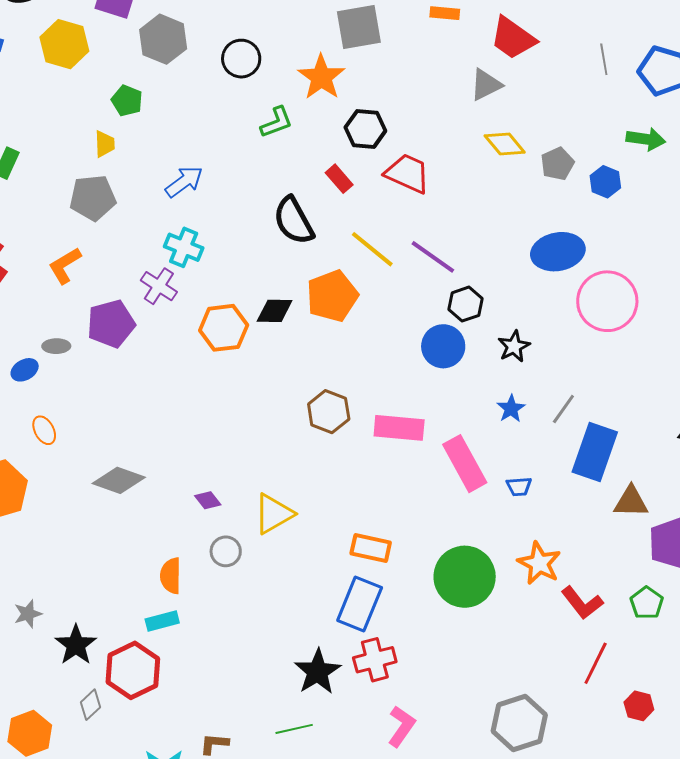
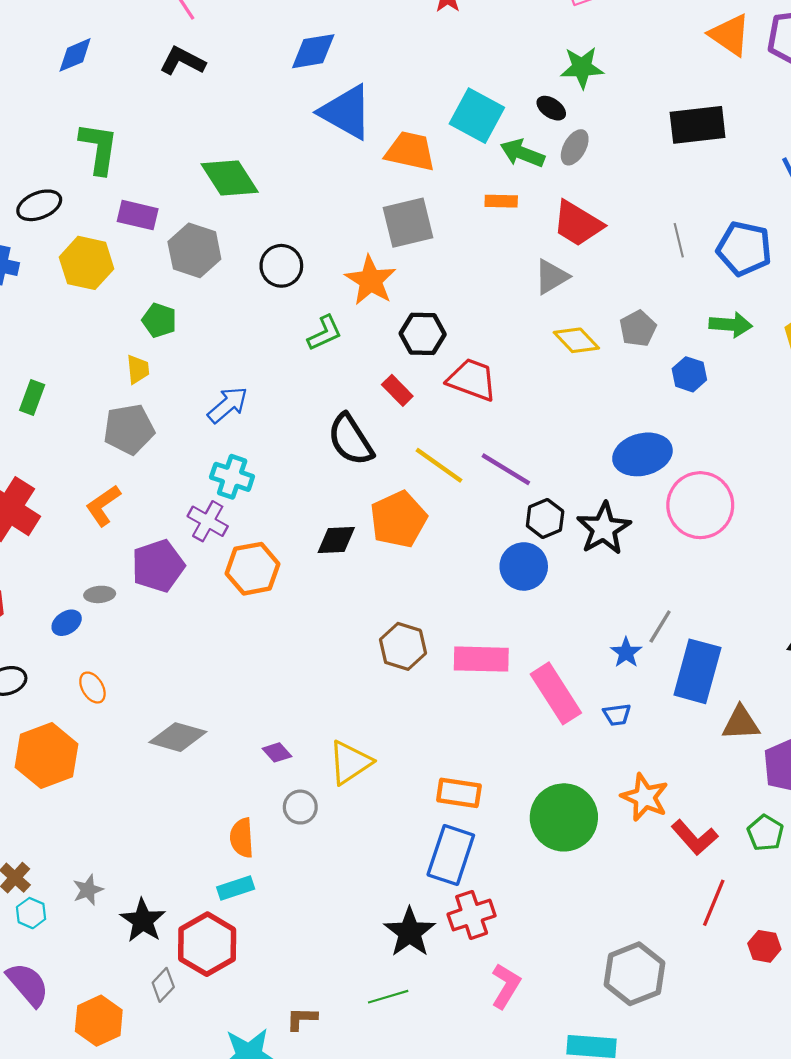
gray pentagon: (557, 164) -> (638, 328), moved
orange hexagon: (224, 328) -> (253, 569), moved
black star: (514, 346) -> (604, 529), moved, size x1.5
blue star: (511, 409) -> (626, 653), moved

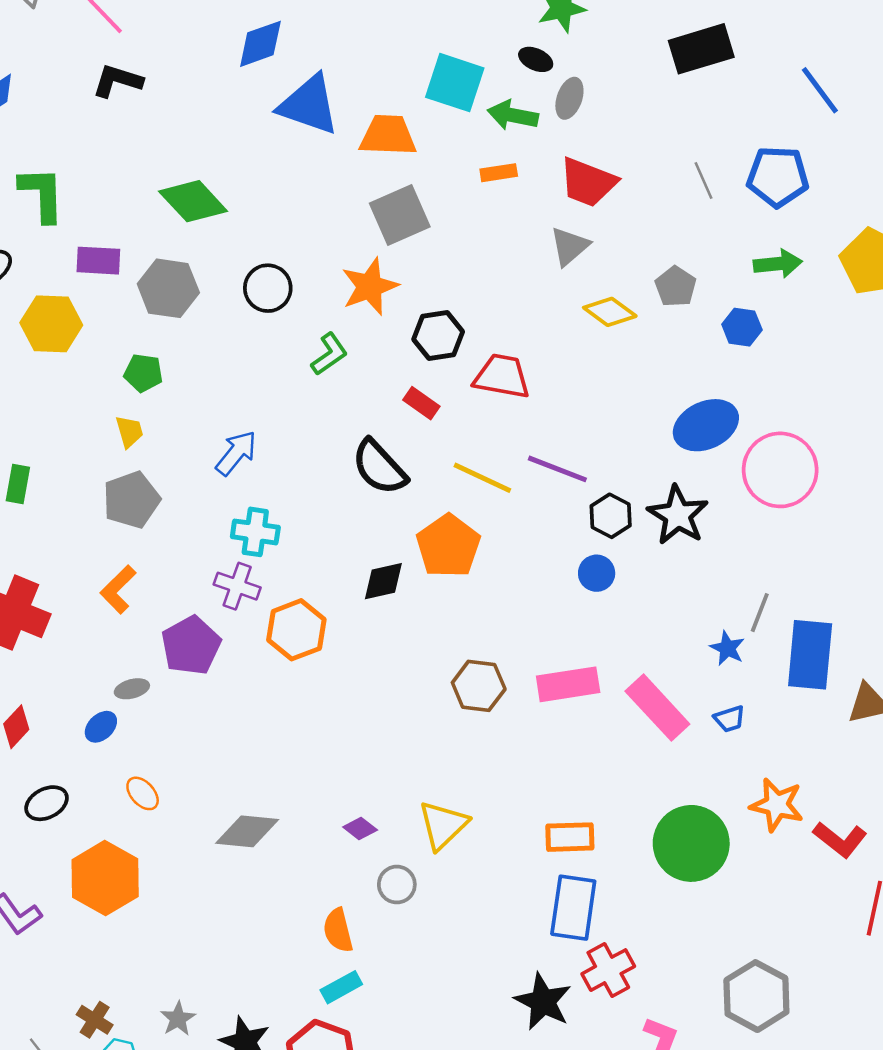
orange star: (371, 280) -> (370, 286), turned 30
blue circle: (524, 566) -> (597, 573), size x0.7
gray hexagon: (634, 974) -> (756, 996), moved

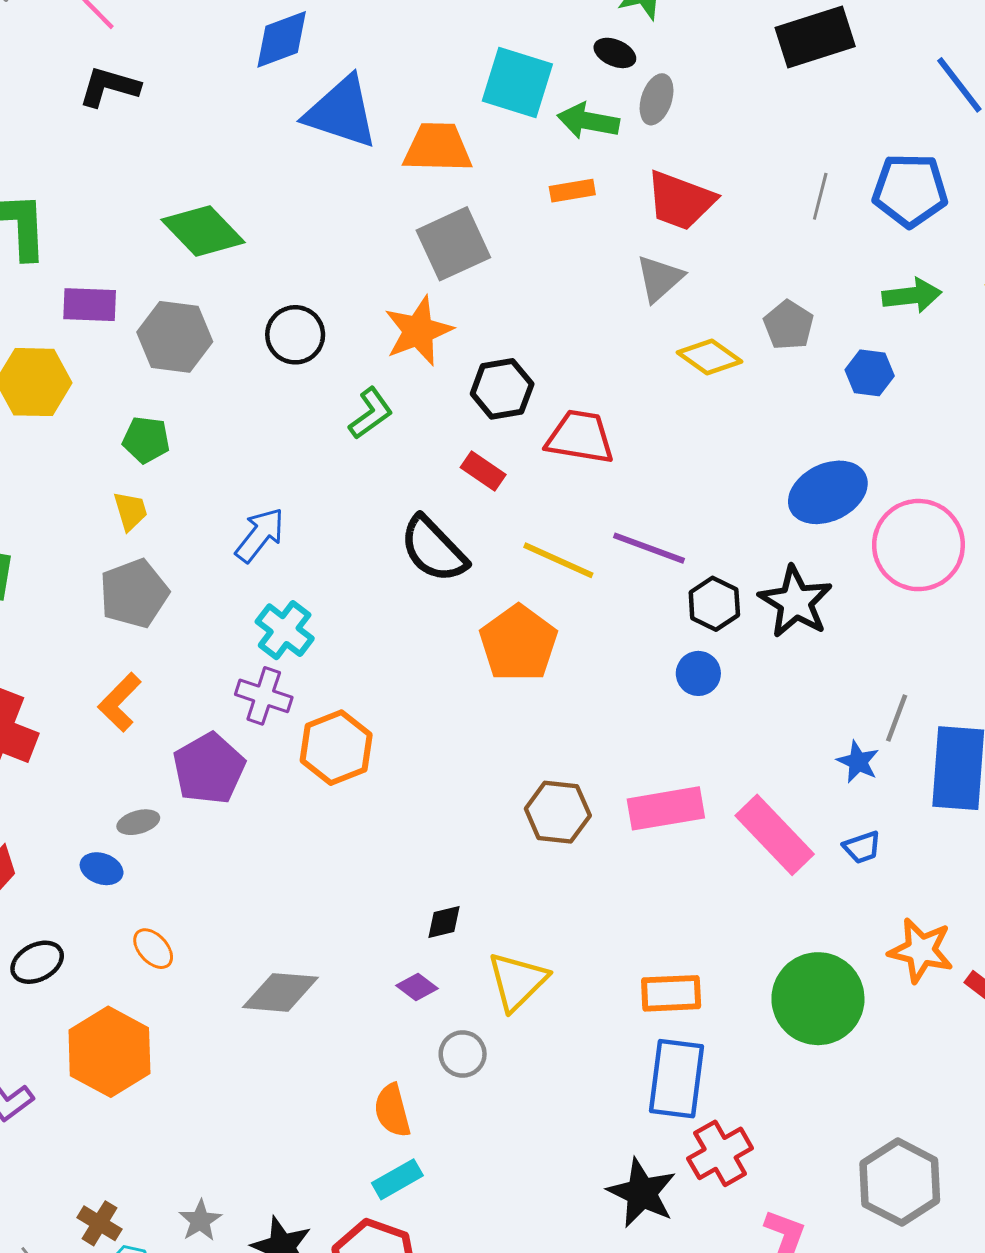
gray line: (703, 180) -> (820, 196), turned 39
cyan cross: (255, 532) -> (285, 630), turned 30
black diamond: (383, 581) -> (444, 922), moved, size x0.7
blue ellipse: (101, 727) -> (102, 869), turned 64

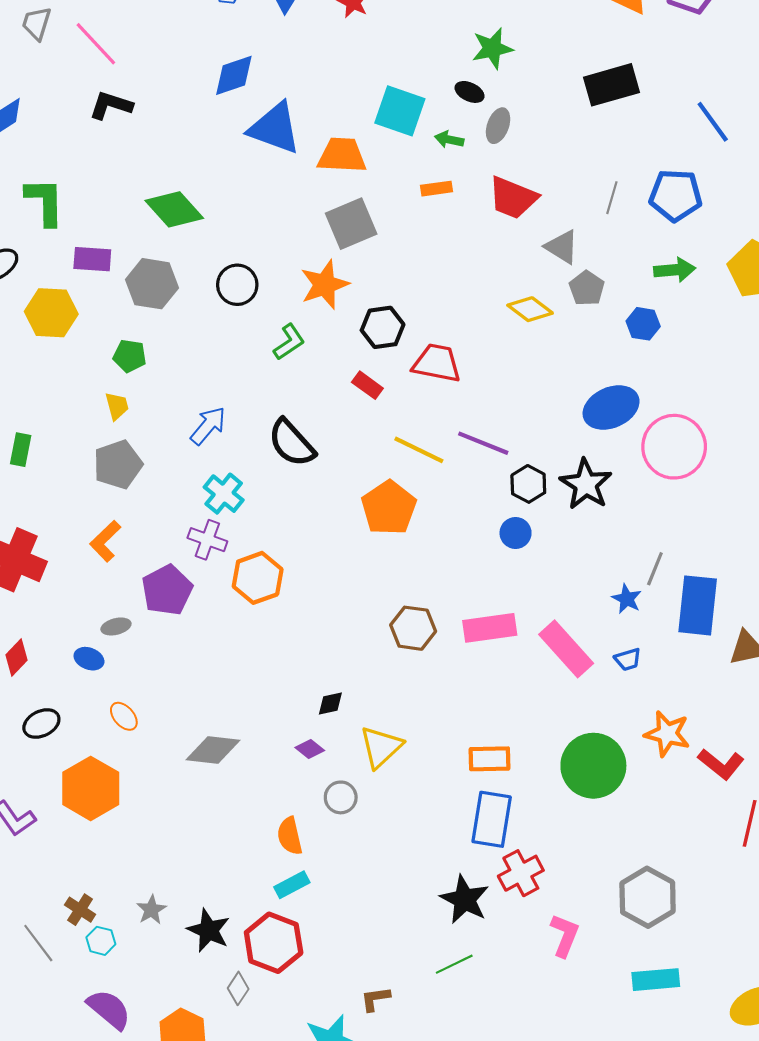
green arrow: (588, 121) -> (449, 140), size x0.7
gray triangle: (659, 278) -> (562, 247), moved, turned -48
black semicircle: (433, 549) -> (292, 443), moved

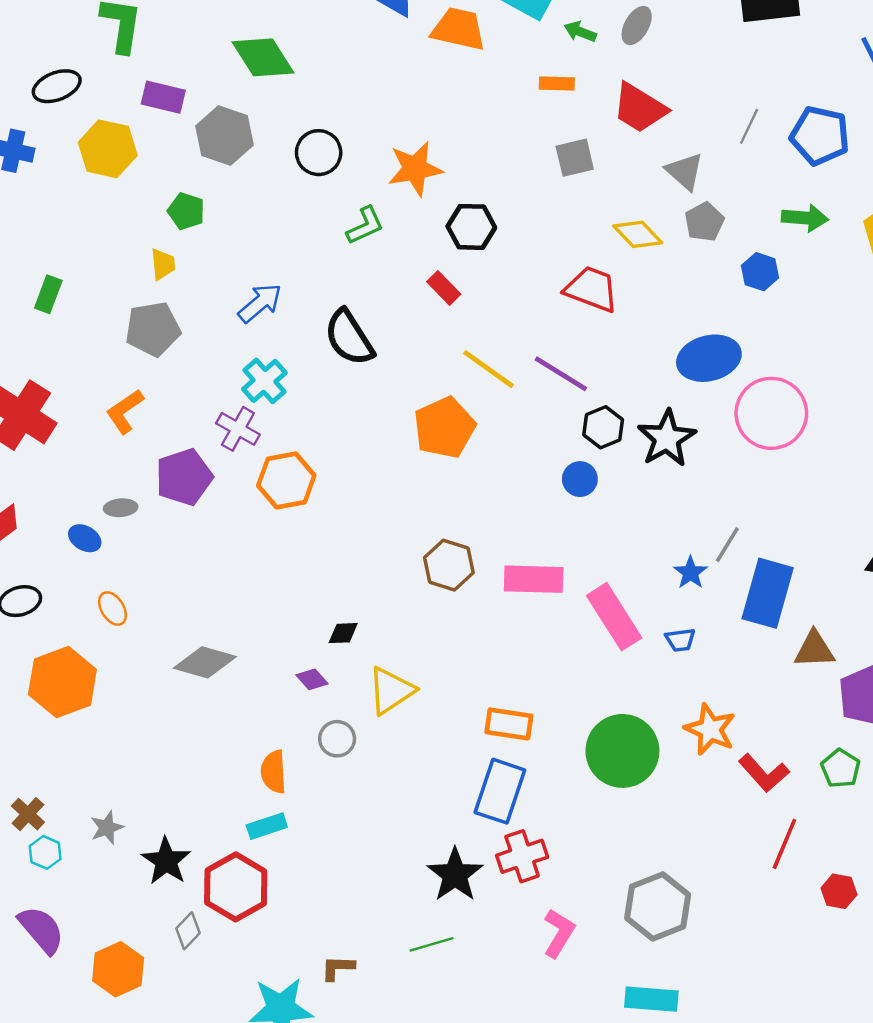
gray square: (351, 224) -> (575, 158), moved, size x0.7
red trapezoid: (437, 363) -> (592, 289), moved

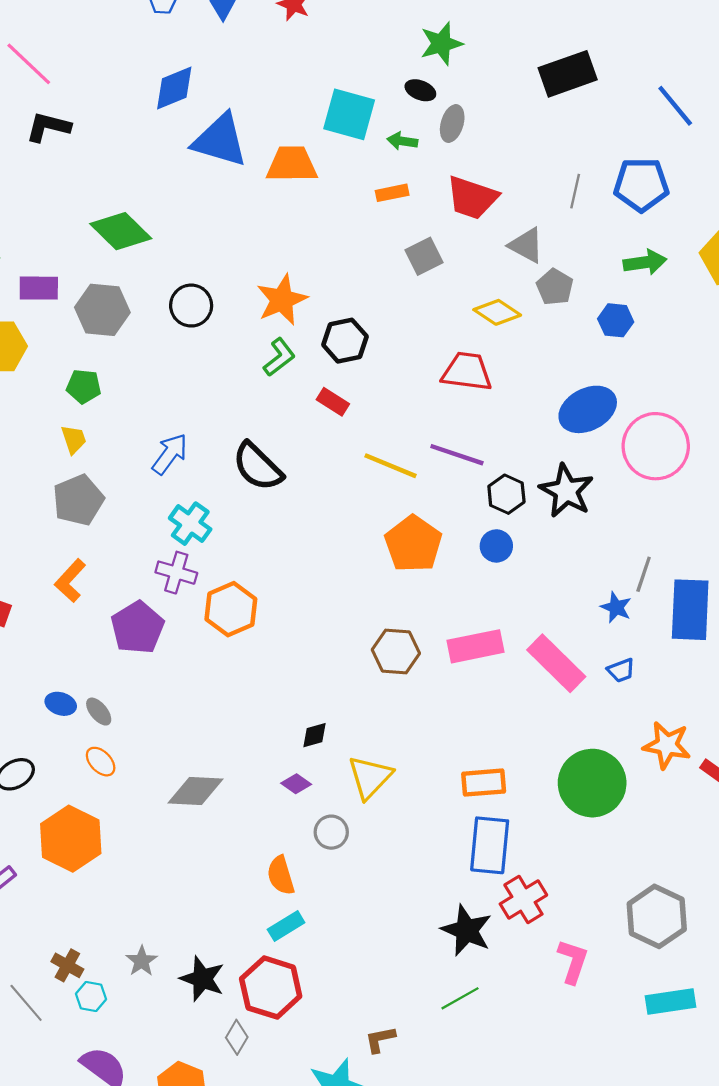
green L-shape: (365, 226) -> (279, 357), moved
orange pentagon: (444, 428) -> (413, 544), moved
gray ellipse: (121, 508) -> (99, 712), moved, turned 68

